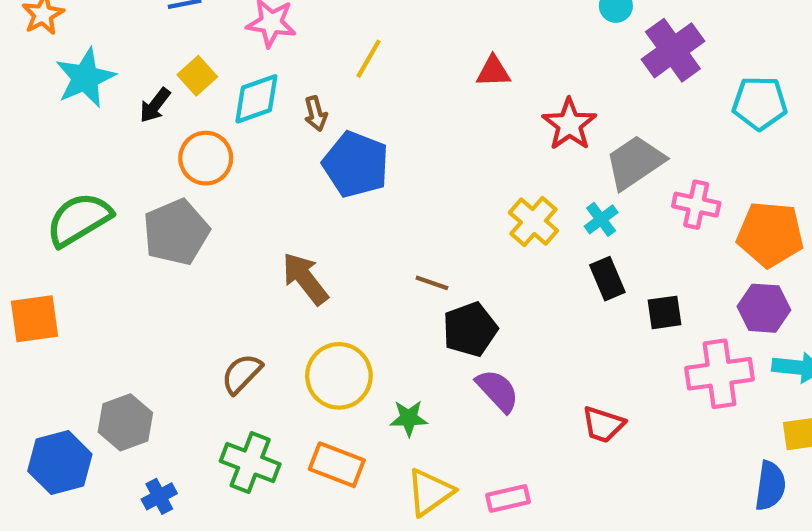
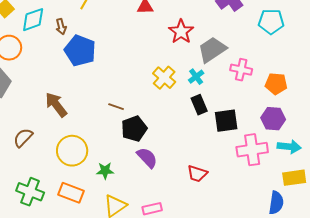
orange pentagon: (770, 234) -> (276, 84), size x0.7
black square: (665, 312) -> (226, 121), size x1.4
brown semicircle: (242, 374) -> (23, 138), moved

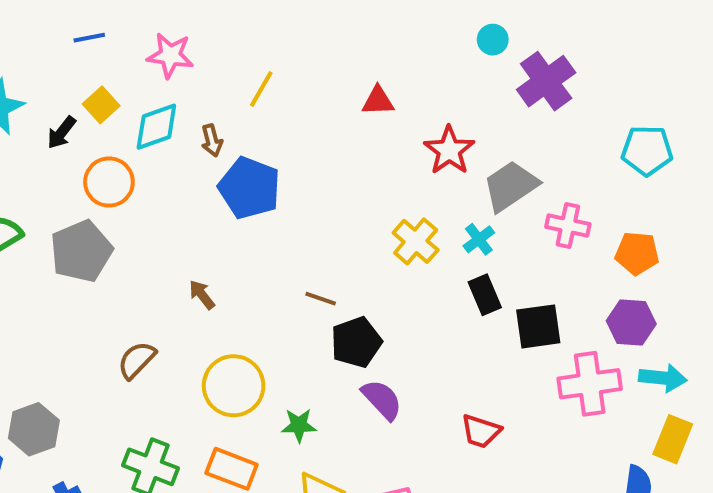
cyan pentagon: (271, 22) -> (647, 150), moved
brown arrow: (56, 105) -> (202, 295), size x0.6
yellow rectangle: (294, 178) -> (673, 439), turned -60

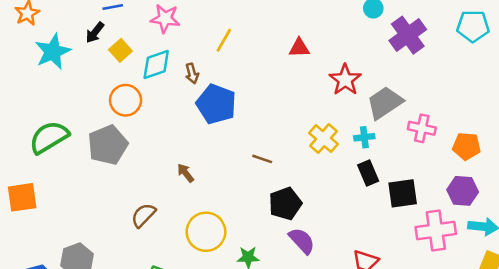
black arrow: (61, 133) -> (95, 33), moved
cyan pentagon: (647, 150) -> (473, 26), moved
cyan cross: (479, 239) -> (364, 137), turned 30
brown line: (321, 299) -> (262, 159), moved

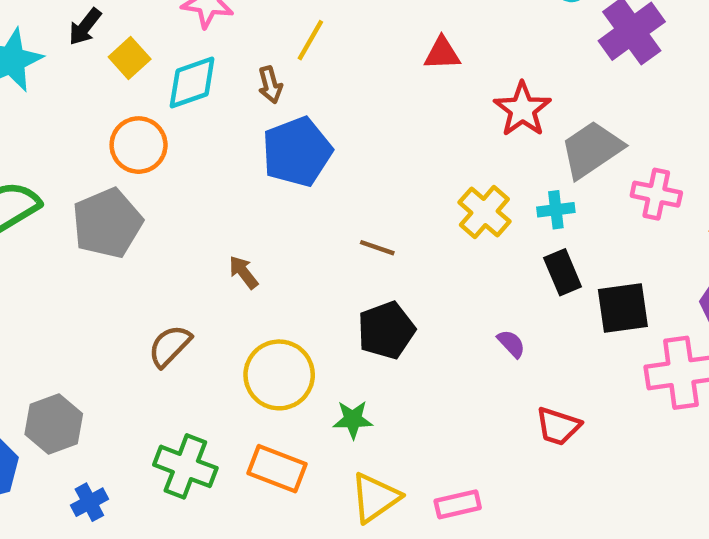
brown arrow: (192, 73) -> (270, 85), moved
blue pentagon: (216, 104) -> (297, 152), turned 30
black pentagon: (285, 204) -> (386, 330), moved
purple semicircle: (302, 241) -> (511, 344), moved, size x0.6

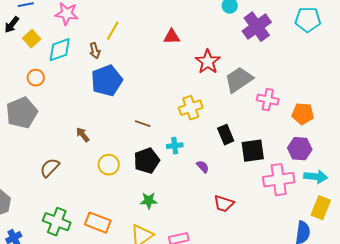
orange circle: (139, 145) -> (36, 78), size x0.7
cyan cross: (556, 210) -> (175, 146), moved
yellow cross: (484, 212) -> (191, 108), turned 30
yellow circle: (279, 375) -> (109, 165), moved, size x0.7
green star: (353, 420) -> (149, 201), moved

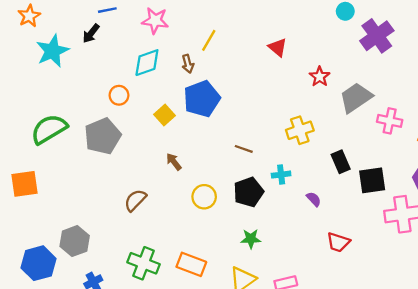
red triangle: (172, 37) -> (278, 47), turned 42
yellow square: (32, 39) -> (164, 115), moved
red star: (208, 62) -> (320, 77), size x0.7

